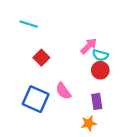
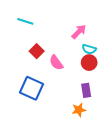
pink arrow: (89, 46) -> (79, 32), moved
pink semicircle: (63, 91) -> (56, 63), moved

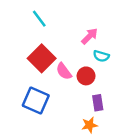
cyan line: (25, 21) -> (39, 19), moved, turned 35
red square: (37, 51) -> (42, 58), size x1.6
red circle: (89, 63) -> (86, 76), moved

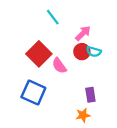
cyan line: (39, 19) -> (53, 17), moved
red circle: (86, 76) -> (82, 52), moved

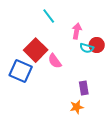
pink arrow: (83, 33) -> (77, 31), turned -35
red circle: (82, 52) -> (97, 45), moved
blue square: (33, 93) -> (21, 71), moved

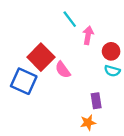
cyan line: (49, 16) -> (70, 19), moved
cyan semicircle: (87, 48) -> (112, 71), moved

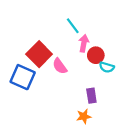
cyan line: (70, 19) -> (73, 26), moved
pink arrow: (88, 35) -> (84, 43), moved
red circle: (111, 51) -> (96, 55), moved

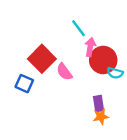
red circle: (96, 55) -> (103, 60), size x1.5
blue square: (23, 77) -> (24, 84), size x0.7
orange star: (84, 116) -> (101, 117), moved

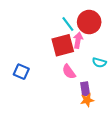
red square: (42, 59) -> (63, 45), moved, turned 30
red circle: (103, 60) -> (89, 22), moved
pink semicircle: (64, 72) -> (69, 72), moved

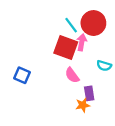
red square: (63, 45) -> (66, 48), turned 35
orange star: (87, 100) -> (83, 105), moved

